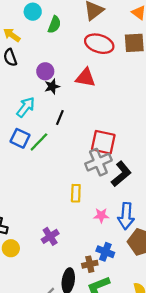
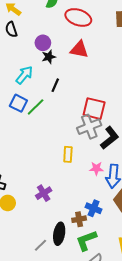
red ellipse: (99, 44) -> (78, 17), moved
pink star: (101, 215) -> (96, 168), moved

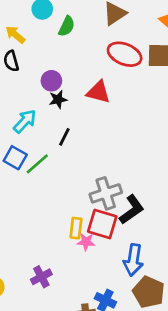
red ellipse: (78, 17) -> (125, 54), moved
red square: (94, 109) -> (102, 224), moved
pink star: (96, 168) -> (86, 242), moved

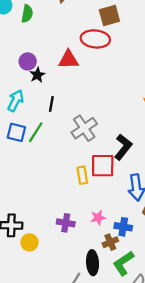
red ellipse: (125, 54) -> (95, 39), moved
gray cross: (106, 193) -> (84, 128), moved
pink star: (86, 242) -> (98, 218), moved
purple cross: (41, 277) -> (66, 223), turned -36

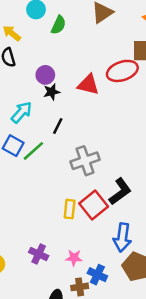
red ellipse: (95, 39) -> (122, 71), turned -40
red square: (103, 166) -> (94, 205), turned 35

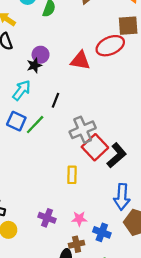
black star: (52, 92) -> (34, 65), moved
red square: (94, 205) -> (95, 147), moved
brown cross: (80, 287) -> (77, 244), moved

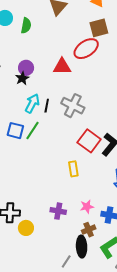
cyan arrow: (22, 90) -> (32, 103), moved
gray cross: (83, 130) -> (73, 106), moved, turned -30

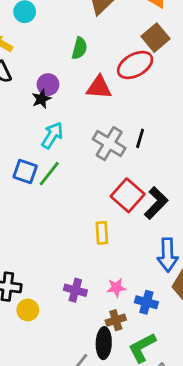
green semicircle: (26, 26) -> (79, 48), moved
brown square: (99, 28) -> (155, 38), turned -30
black line: (47, 106) -> (140, 138), moved

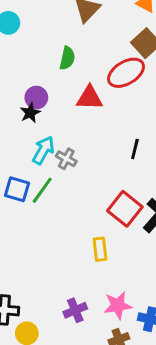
gray cross: (109, 144) -> (66, 159), moved, size x0.6
pink star: (116, 288) -> (118, 305), size x1.4
purple cross: (75, 290) -> (75, 310), turned -35

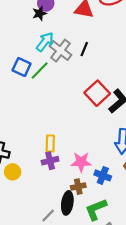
black line: (135, 149) -> (84, 49), moved
gray cross: (66, 159) -> (60, 51), size x1.5
yellow rectangle: (100, 249) -> (50, 143), moved

